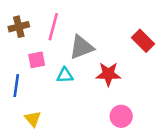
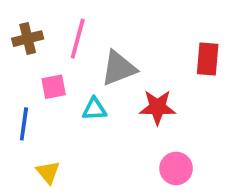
red rectangle: (143, 41) -> (208, 59), turned 50

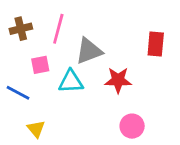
cyan triangle: (94, 109) -> (71, 82), size x1.4
blue line: (24, 124) -> (18, 93), turned -70

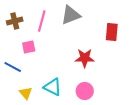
gray triangle: (89, 51) -> (71, 15), moved
cyan triangle: (71, 82) -> (53, 87), moved, turned 30
pink circle: (132, 126) -> (85, 91), moved

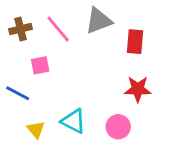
pink line: (42, 21) -> (58, 29), turned -55
red rectangle: (112, 32) -> (135, 42), moved
red star: (85, 58) -> (138, 89), moved

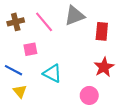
red star: (138, 89) -> (104, 67), turned -30
cyan triangle: (74, 121) -> (52, 73), moved
yellow triangle: (36, 130) -> (20, 91), moved

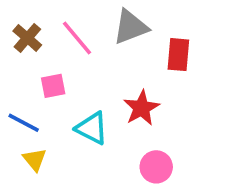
brown cross: (16, 22) -> (27, 38), turned -35
red star: (104, 67) -> (141, 108), moved

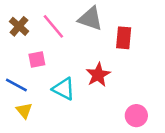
gray triangle: (130, 27) -> (90, 19), turned 40
pink circle: (156, 167) -> (136, 116), moved

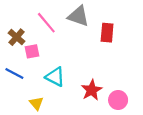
brown cross: (19, 26) -> (17, 37), moved
red star: (98, 75) -> (92, 90), moved
yellow triangle: (24, 111) -> (36, 103), moved

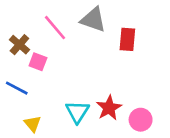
pink square: (32, 51) -> (38, 62), turned 32
cyan triangle: (55, 77) -> (77, 112), moved, turned 35
yellow triangle: (36, 103) -> (33, 124), moved

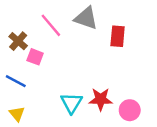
red star: (109, 108) -> (101, 99), turned 30
yellow triangle: (33, 124) -> (17, 114), moved

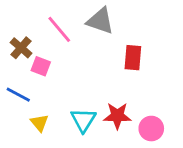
red rectangle: (118, 36) -> (133, 58), moved
yellow triangle: (17, 114) -> (39, 123), moved

